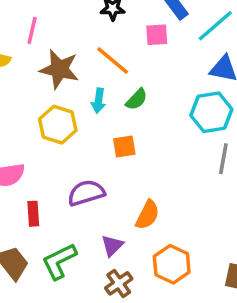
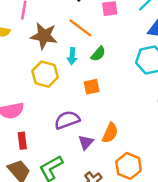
red rectangle: (33, 214) -> (22, 141), moved
purple triangle: (112, 246) -> (86, 142), moved

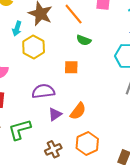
green semicircle: (98, 54) -> (84, 40), turned 56
cyan arrow: (72, 56) -> (17, 29), moved

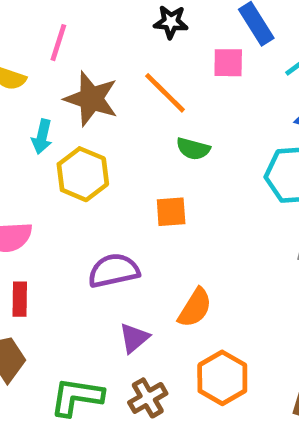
purple triangle: (55, 114) -> (134, 338), moved
green L-shape: (20, 130) -> (77, 397), moved, turned 30

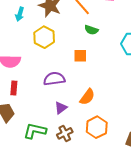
cyan arrow: (42, 137) -> (20, 14), moved

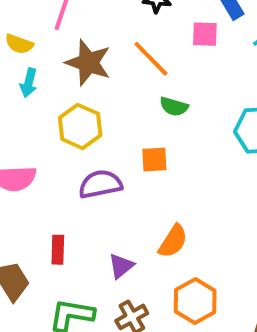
purple semicircle: (54, 79) -> (100, 184), moved
red rectangle: (14, 88) -> (58, 250), moved

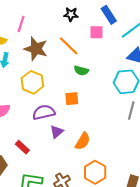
red rectangle: (58, 250) -> (22, 147), turned -48
purple triangle: (121, 266) -> (57, 132), moved

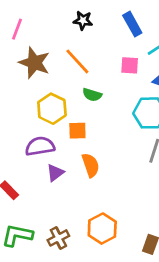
pink square: (97, 32) -> (130, 65), moved
yellow hexagon: (32, 82) -> (52, 109), moved
orange semicircle: (83, 141) -> (91, 165), moved, turned -54

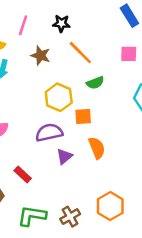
black star: (83, 21) -> (61, 23), moved
brown star: (34, 63) -> (41, 56), size x0.7
green semicircle: (92, 95) -> (95, 83), turned -36

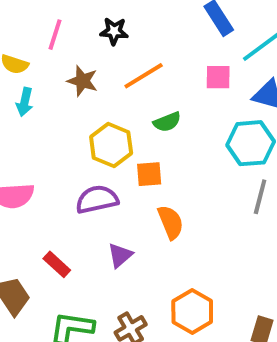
orange line: (80, 53) -> (144, 76), turned -76
purple triangle: (64, 156) -> (120, 255), moved

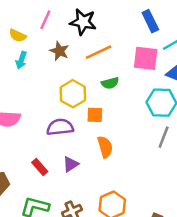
black star: (114, 31) -> (83, 22), size x1.5
pink square: (218, 77) -> (146, 58), size x1.5
red rectangle: (57, 264) -> (40, 167), moved

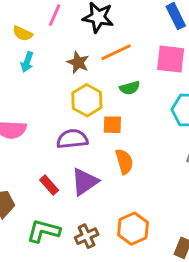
brown star: (59, 51) -> (78, 62), moved
purple triangle: (71, 164) -> (85, 182), size x1.5

